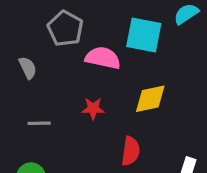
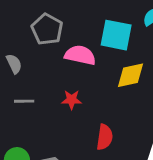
yellow diamond: (150, 99) -> (131, 75), moved
gray line: (39, 123) -> (24, 101), moved

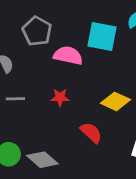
yellow diamond: (131, 75) -> (115, 101), moved, turned 36
red semicircle: (105, 137) -> (91, 133), turned -55

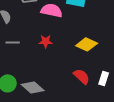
red semicircle: (91, 133) -> (82, 76), moved

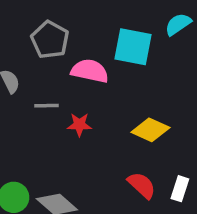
gray line: (13, 42) -> (47, 106), moved

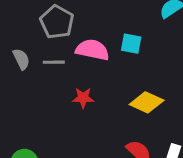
cyan square: (133, 47) -> (131, 44), moved, size x0.6
gray line: (47, 106) -> (54, 62), moved

